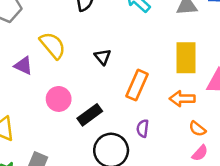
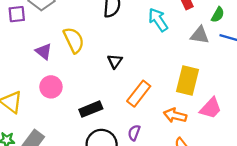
pink circle: (59, 99) -> (51, 87), moved

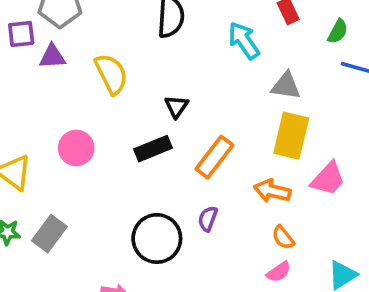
gray triangle: (200, 35) -> (286, 86), moved
purple triangle: (44, 51) -> (52, 57), moved, turned -42
black rectangle: (91, 109) -> (153, 149), moved

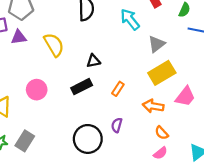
gray triangle: (286, 86) -> (157, 44), turned -42
black triangle: (176, 107) -> (93, 61), turned 48
yellow rectangle: (291, 136) -> (162, 73), turned 50
orange rectangle: (214, 157) -> (118, 89), size x0.6

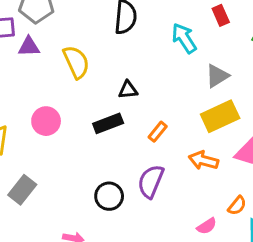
purple semicircle: (117, 125) -> (151, 181), size x1.6
orange semicircle: (162, 133) -> (237, 206), moved, turned -104
black circle: (88, 139) -> (109, 196), size x0.7

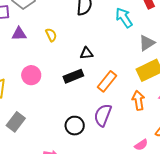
purple triangle: (29, 47) -> (19, 34), moved
yellow semicircle: (76, 62) -> (51, 35), size x0.6
orange rectangle: (158, 132) -> (107, 81), size x1.5
orange arrow: (203, 160) -> (138, 100), turned 66

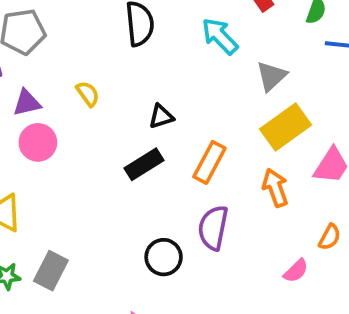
pink circle: (31, 75) -> (38, 142), moved

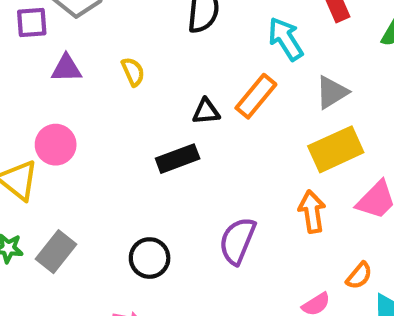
pink circle: (38, 142) -> (56, 145), moved
orange rectangle: (209, 162) -> (256, 96), moved
black circle: (164, 257) -> (150, 258), moved

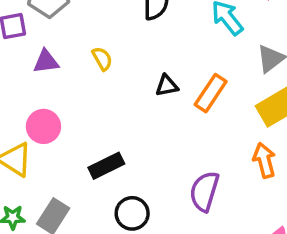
orange rectangle: (256, 96) -> (211, 93), moved
black rectangle: (178, 159) -> (106, 166), moved

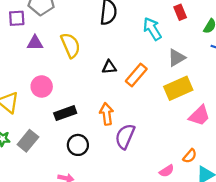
yellow semicircle: (102, 59) -> (70, 45), size x1.6
pink circle: (43, 126) -> (42, 86), moved
orange arrow: (264, 160) -> (107, 114), moved

